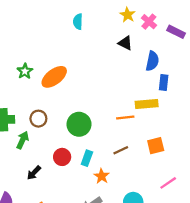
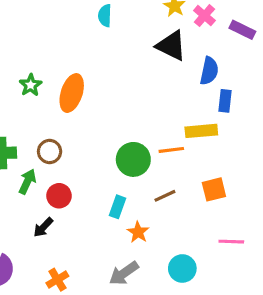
black triangle: (125, 43) -> (171, 46), size x1.5
orange ellipse: (54, 77) -> (72, 93), turned -35
green circle: (79, 124) -> (133, 159), moved
red circle: (62, 157) -> (59, 196), moved
pink line: (168, 183) -> (231, 242), turned 36

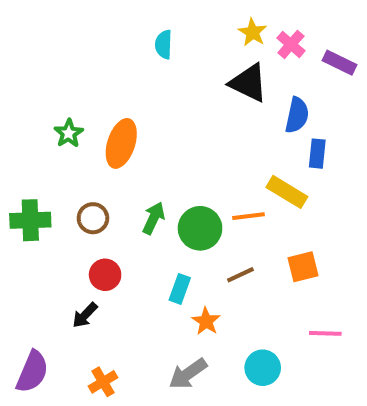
yellow rectangle: (201, 131) -> (287, 192), turned 36
green arrow: (27, 182) -> (154, 218), moved

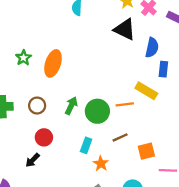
orange square: (303, 267) -> (146, 151), moved

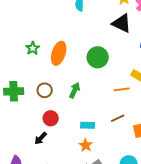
green circle: (97, 111) -> (98, 57), moved
cyan rectangle: (86, 145) -> (88, 125), turned 72
orange star: (101, 164) -> (86, 145), moved

